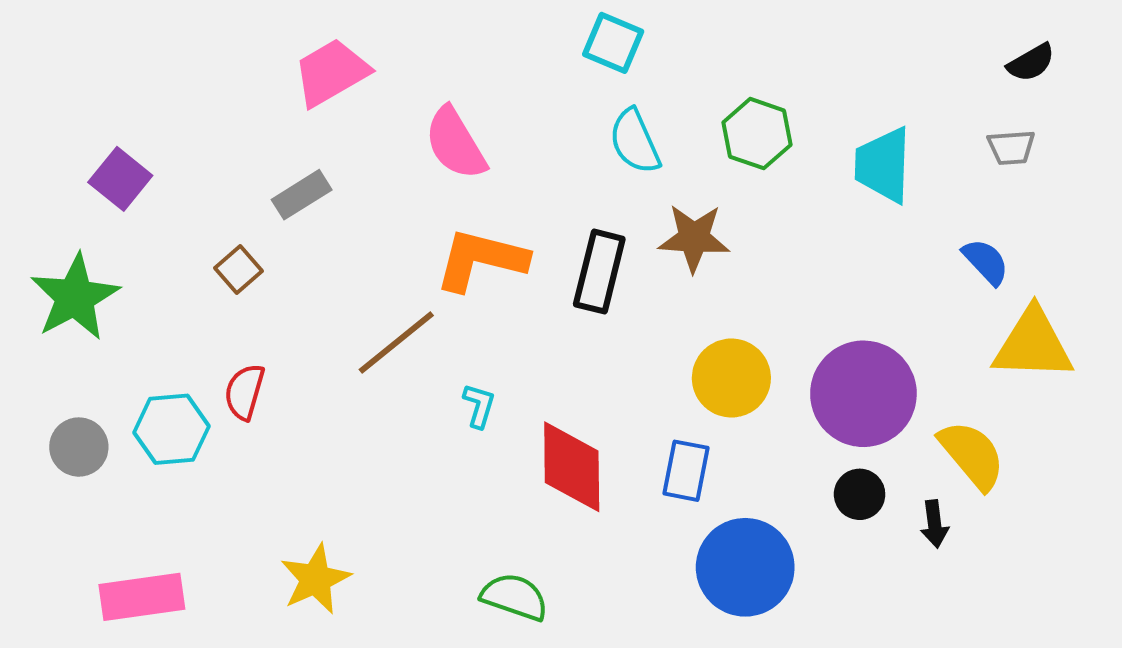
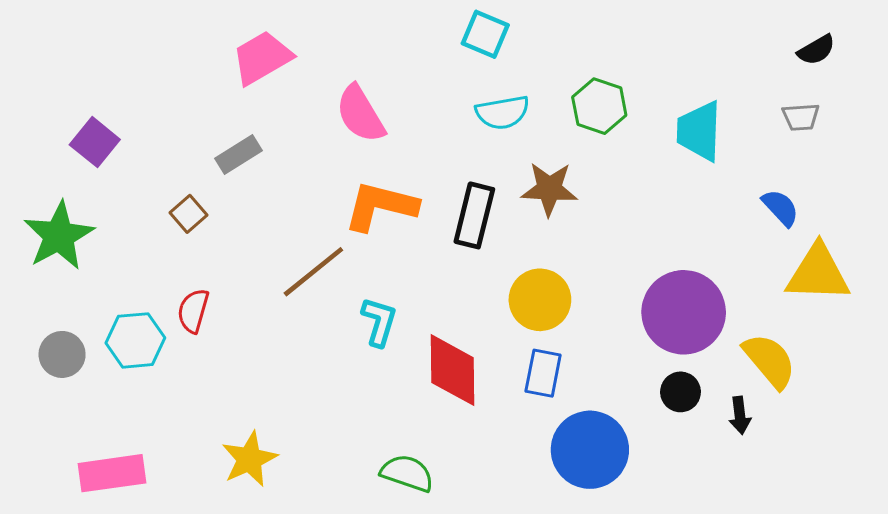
cyan semicircle: (635, 141) -> (502, 112), turned -76
yellow circle: (731, 378) -> (540, 300), moved
cyan L-shape: (479, 406) -> (379, 322), size x1.4

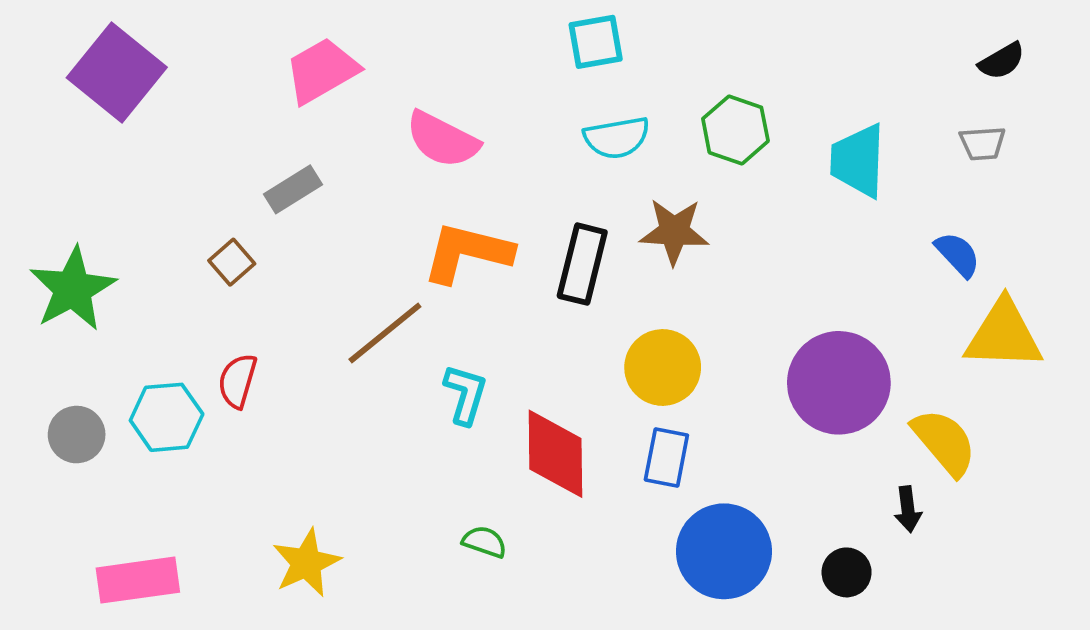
cyan square: (485, 34) -> (596, 42), turned -33
pink semicircle: (360, 114) -> (442, 140), turned -32
purple square: (95, 142) -> (117, 73), moved, size x1.6
black circle: (681, 392) -> (847, 572), moved
green semicircle: (407, 473) -> (485, 542), moved, size x0.7

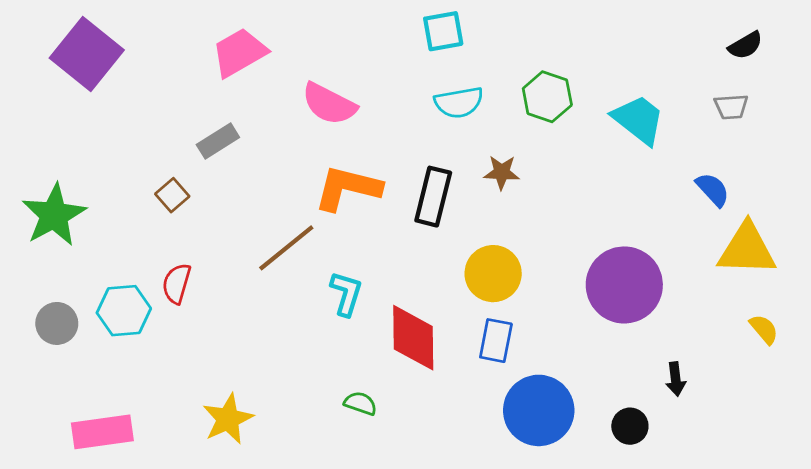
cyan trapezoid: (858, 161) -> (639, 120), turned 126
brown star: (674, 231) -> (502, 172), size x0.7
yellow semicircle: (944, 442) -> (764, 329), moved, size x0.6

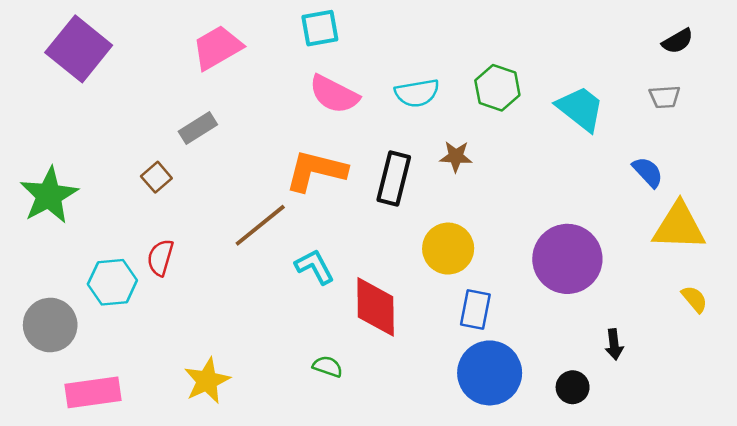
cyan square: (443, 31) -> (320, 28), moved
pink semicircle: (329, 104) -> (334, 94), moved
cyan L-shape: (346, 294) -> (315, 267), turned -45
gray circle: (57, 323) -> (50, 325), moved, size x1.4
blue rectangle: (496, 341) -> (475, 309), moved

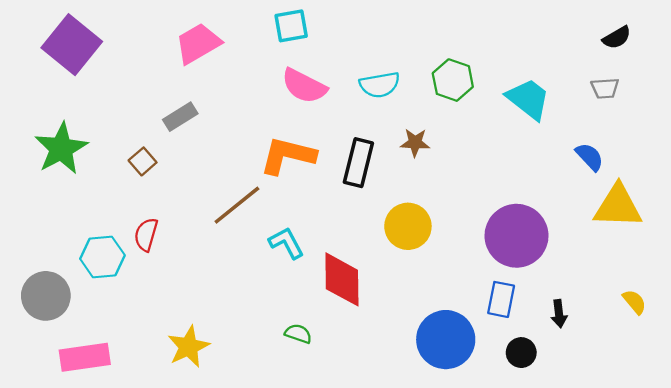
green star: (49, 195) -> (61, 148), moved
yellow semicircle: (694, 299) -> (634, 302), moved
blue rectangle: (475, 309) -> (501, 299), moved

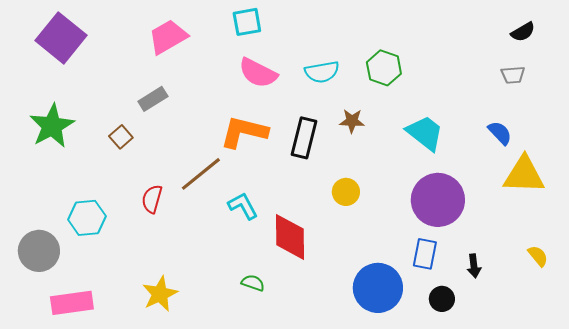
cyan trapezoid: (528, 99) -> (425, 133), moved
yellow circle: (408, 226) -> (346, 192), size x0.7
red semicircle: (146, 235) -> (152, 199), moved

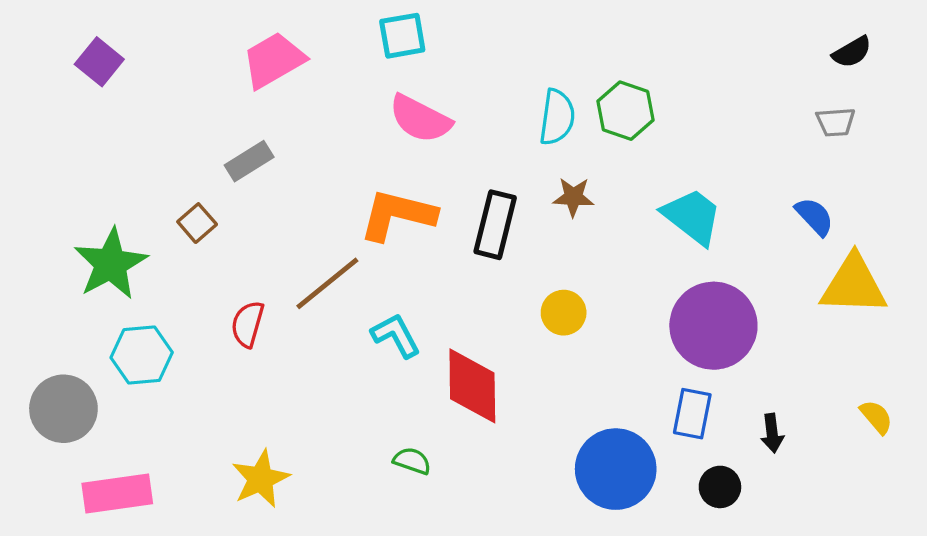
purple square: (61, 38) -> (99, 62), size x0.6
cyan semicircle: (322, 72) -> (557, 117), moved, turned -72
green star: (52, 126) -> (111, 264), moved

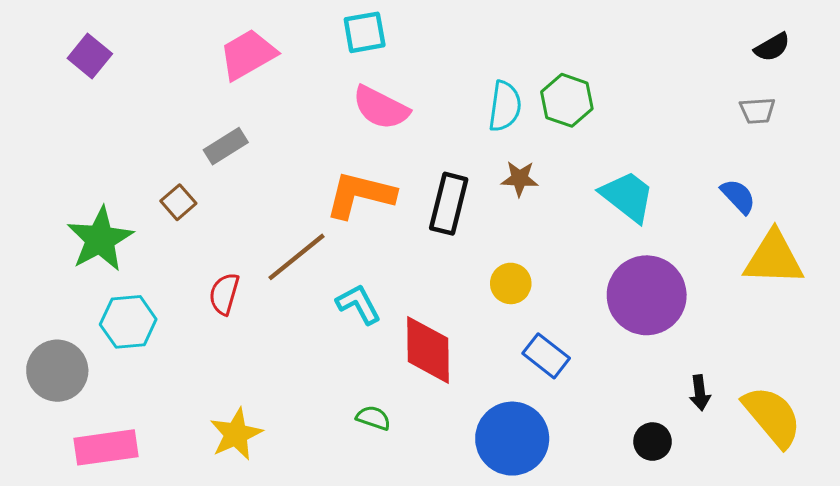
blue rectangle: (692, 414) -> (546, 356), moved, turned -63
yellow semicircle: (876, 417) -> (772, 416), moved, size x2.0
blue circle: (616, 469) -> (512, 439), moved

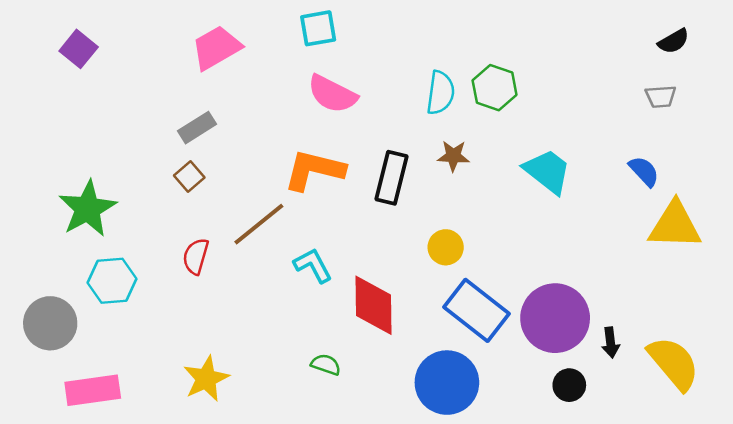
brown square: (178, 202) -> (189, 176), moved
purple circle: (647, 295) -> (555, 318), moved
blue rectangle: (546, 356) -> (477, 310), size x1.6

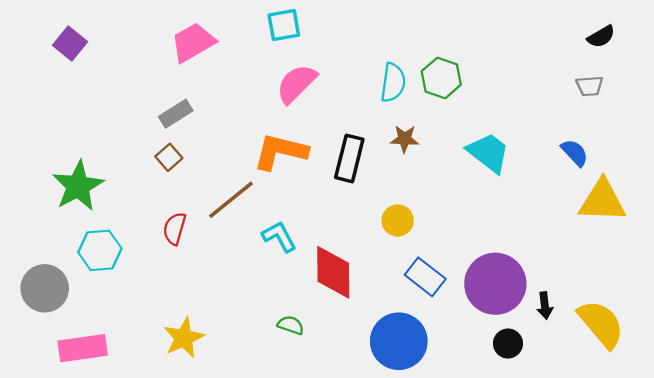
pink semicircle: (332, 94) -> (296, 84), turned 108
blue rectangle: (477, 310) -> (425, 277), size x0.7

